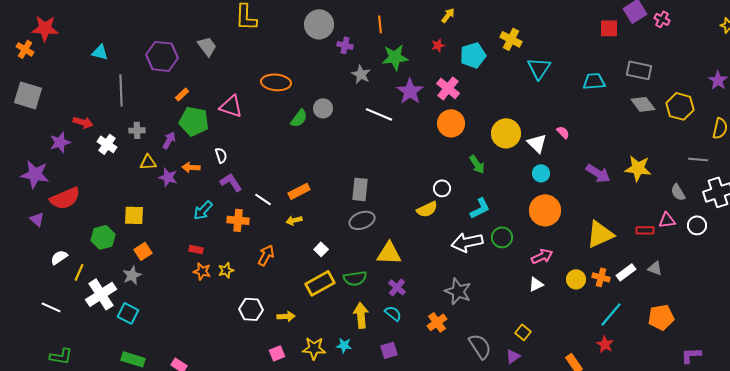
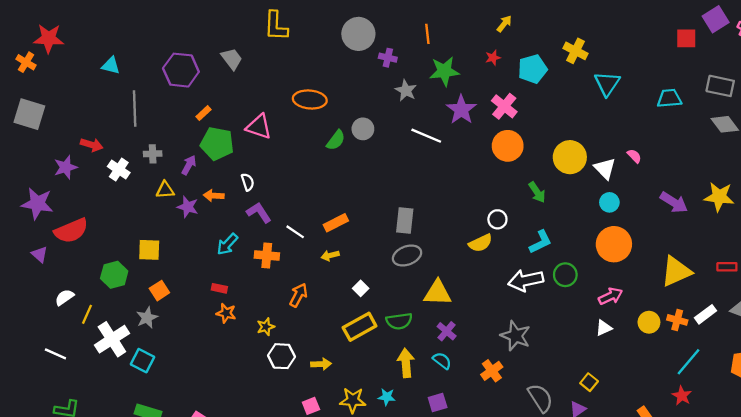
yellow star: (226, 270) -> (266, 327), moved

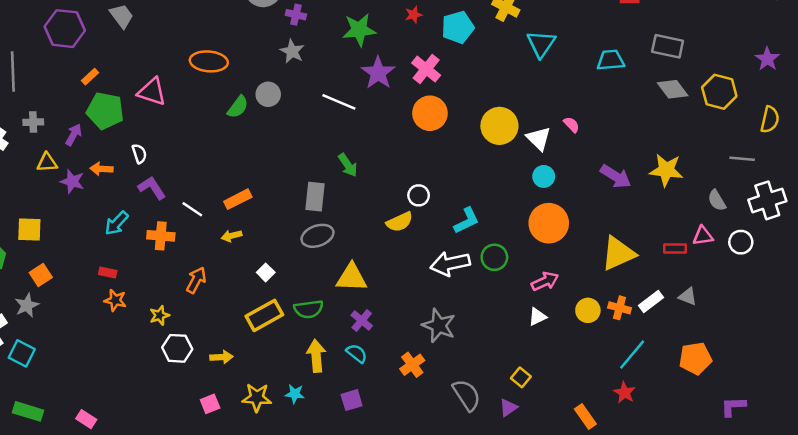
gray star: (406, 90) -> (292, 51), moved
green arrow: (537, 192) -> (348, 165), moved

